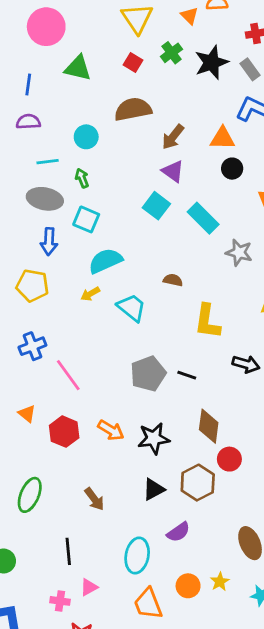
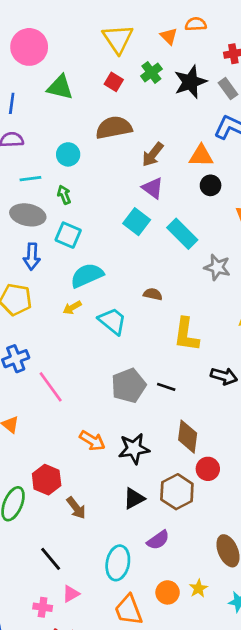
red hexagon: (64, 432) -> (47, 480), moved
black line: (68, 551) -> (51, 559), turned -35

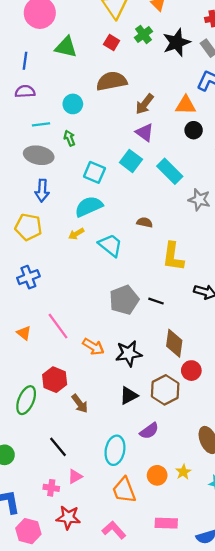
cyan square: (68, 235) -> (94, 172), moved
pink line: (51, 387) -> (58, 326), moved

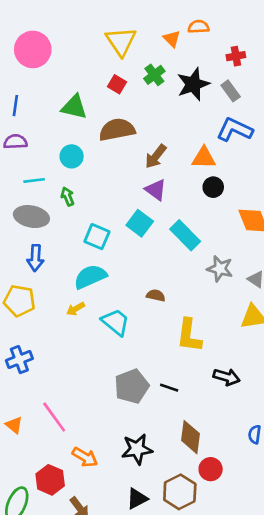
green triangle: (66, 47) -> (74, 107), moved
orange arrow: (93, 347) -> (85, 457), moved

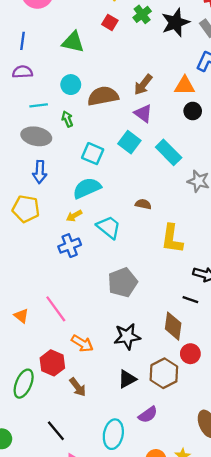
brown semicircle: (117, 130) -> (103, 96), moved
blue cross: (19, 360) -> (70, 246), moved
black line: (169, 388) -> (190, 300), moved

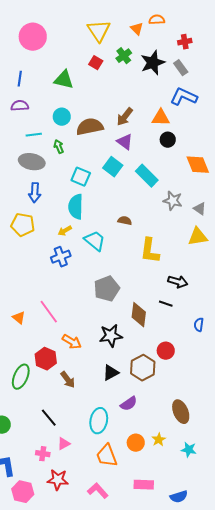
cyan semicircle: (87, 188) -> (76, 207), turned -65
brown diamond: (173, 326) -> (139, 315), moved

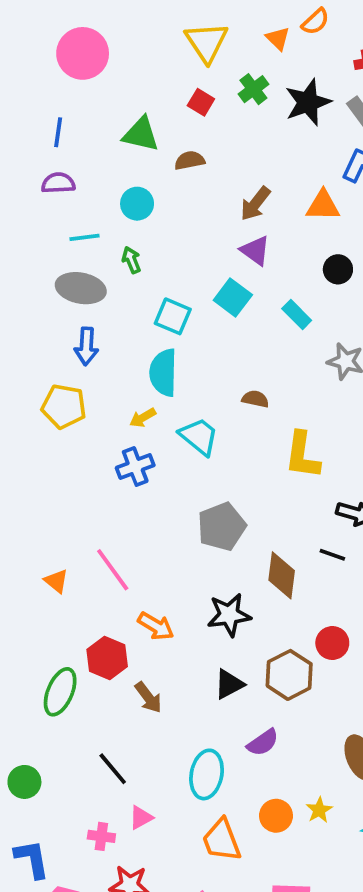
orange semicircle: (157, 20) -> (315, 22), turned 140
brown semicircle: (90, 127) -> (190, 160), moved, size x0.6
black circle: (168, 140) -> (338, 269), moved
cyan rectangle: (147, 176) -> (297, 314), size x0.7

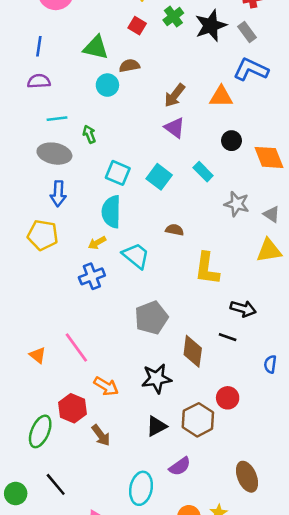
cyan circle: (137, 204) -> (107, 85), moved
cyan square: (233, 298) -> (159, 177), moved
black line: (113, 769) -> (56, 484), moved

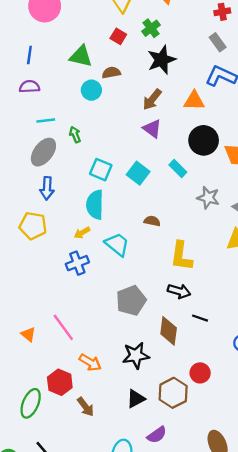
black star: (211, 26) -> (162, 60), moved
black circle: (231, 141) -> (204, 140), size x1.6
gray ellipse: (54, 154) -> (43, 152), turned -64
black arrow: (243, 309) -> (179, 291), moved

